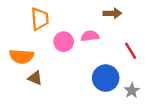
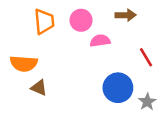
pink circle: (64, 42) -> (81, 20), moved

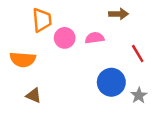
pink circle: (81, 20) -> (65, 38), moved
brown triangle: (39, 88) -> (34, 95), moved

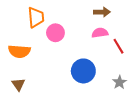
pink semicircle: (95, 38) -> (100, 33), moved
blue circle: (111, 82) -> (83, 71), moved
brown triangle: (34, 95) -> (18, 84), moved, turned 32

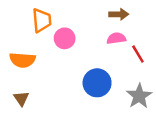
gray star: (119, 82) -> (139, 96), size x1.5

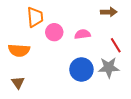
brown arrow: (119, 14) -> (109, 12), moved
pink semicircle: (116, 38) -> (82, 34), moved
gray star: (139, 96) -> (109, 67), moved, turned 30

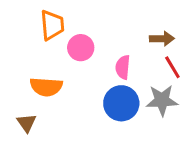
brown arrow: (109, 12) -> (162, 39), moved
pink semicircle: (82, 34) -> (123, 67), moved, turned -77
orange semicircle: (19, 50) -> (46, 87), moved

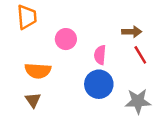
orange trapezoid: (52, 25) -> (27, 17), moved
gray star: (162, 100) -> (138, 101), moved
brown triangle: (27, 123) -> (33, 100), moved

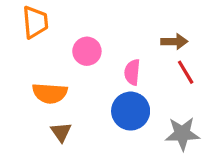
brown triangle: (33, 100) -> (61, 132), moved

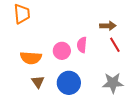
pink circle: (87, 51) -> (62, 51), moved
blue circle: (131, 111) -> (69, 83), moved

